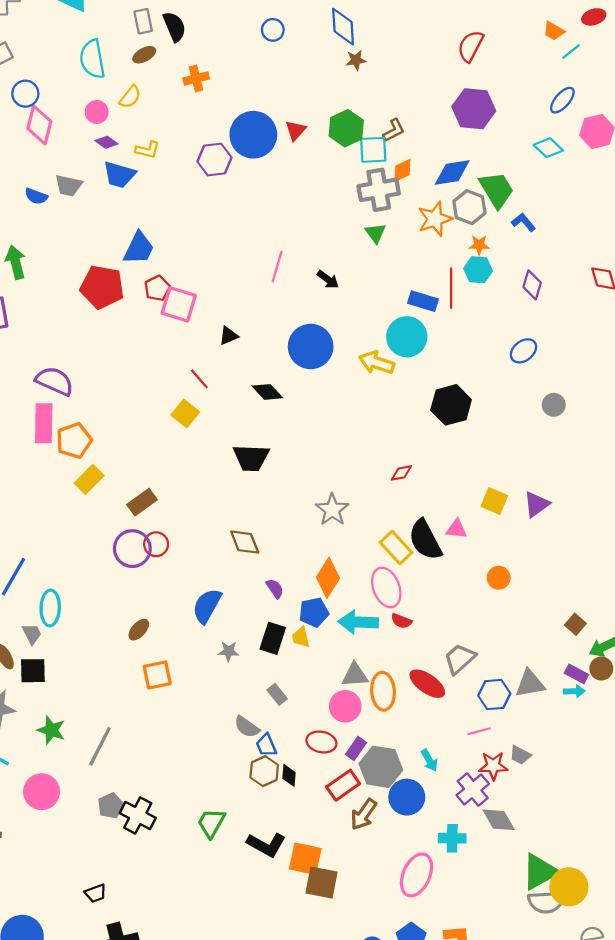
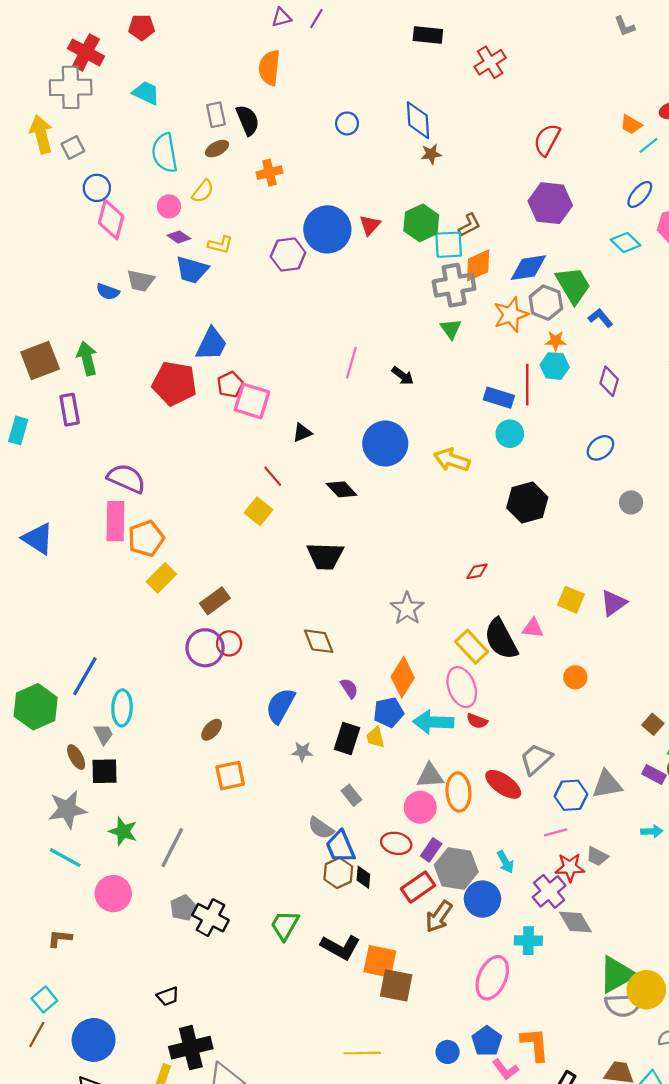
orange diamond: (402, 170) -> (478, 265), size x1.4
cyan circle: (407, 337) -> (510, 434), moved, size x0.7
cyan arrow: (574, 691) -> (652, 831), moved
blue trapezoid: (266, 745) -> (340, 847), size x1.4

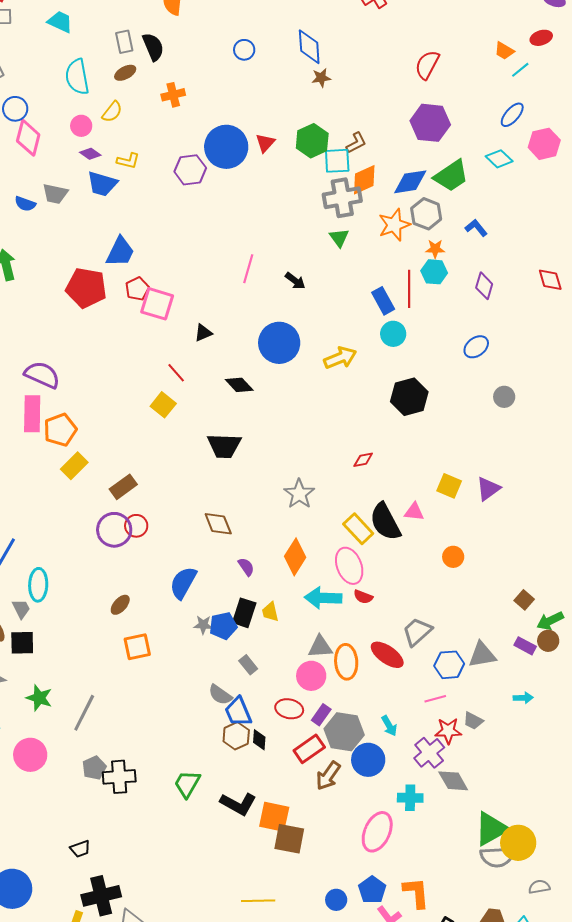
green trapezoid: (573, 285) -> (451, 176), moved, turned 87
blue rectangle: (499, 398) -> (383, 301), turned 44
yellow arrow: (452, 460) -> (340, 358), turned 140
blue pentagon: (389, 712) -> (223, 626), moved
black cross: (210, 918) -> (119, 777), turned -32

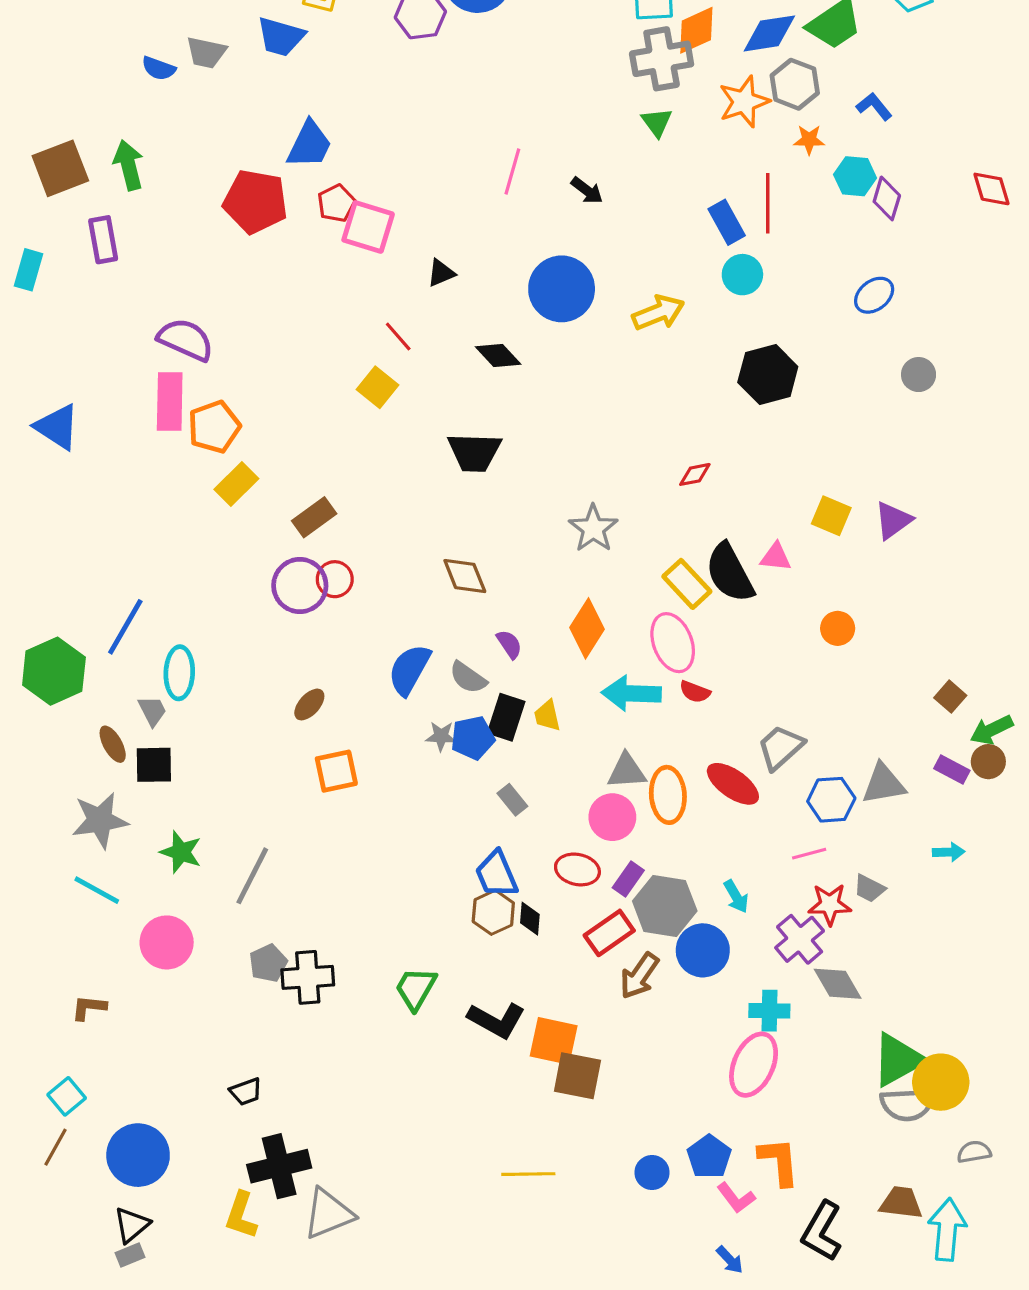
cyan hexagon: (434, 272) -> (855, 176), moved
gray semicircle: (220, 695) -> (468, 678), moved
pink ellipse: (377, 832) -> (754, 1065), moved

